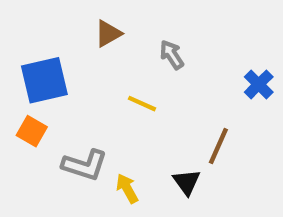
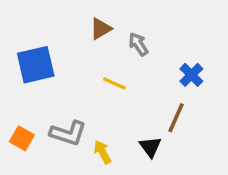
brown triangle: (108, 34) -> (101, 29), moved
blue cross: (259, 84) -> (191, 75), moved
orange square: (32, 131) -> (22, 138), moved

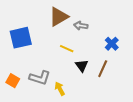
brown triangle: (101, 29) -> (59, 17), size x1.5
gray arrow: (138, 44) -> (81, 26), turned -48
black triangle: (150, 147) -> (82, 66), moved

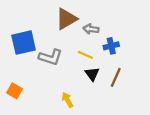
blue cross: (112, 44) -> (111, 46), moved, turned 32
yellow line: (67, 49) -> (85, 55), moved
gray L-shape: (40, 78) -> (51, 57), moved

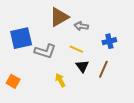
blue cross: (111, 46) -> (109, 41), moved
yellow arrow: (67, 100) -> (60, 80), moved

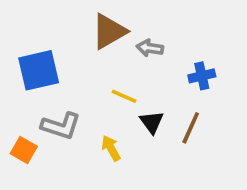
yellow line: (76, 49) -> (124, 96), moved
gray L-shape: (45, 51) -> (61, 126), moved

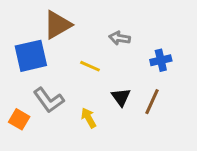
brown triangle: (109, 31) -> (57, 25), moved
yellow line: (124, 96) -> (90, 66), moved
gray L-shape: (61, 126) -> (49, 100), turned 36

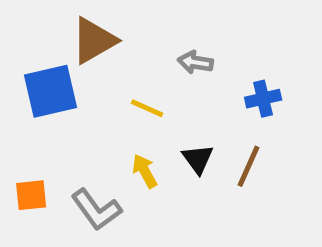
gray L-shape: (49, 100) -> (96, 210), moved
yellow arrow: (89, 118) -> (145, 171), moved
orange square: (19, 119) -> (31, 195), turned -36

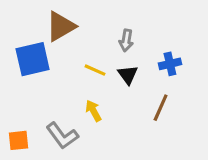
gray arrow: (195, 62) -> (126, 40), turned -90
black triangle: (198, 159) -> (128, 75), moved
orange square: (31, 195) -> (18, 140), moved

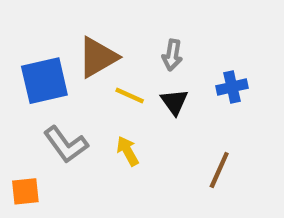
brown triangle: (61, 26) -> (98, 57), moved
brown line: (161, 108) -> (219, 170), moved
gray L-shape: (62, 136) -> (66, 145), moved

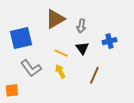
brown triangle: (98, 57) -> (55, 19), moved
yellow line: (130, 96) -> (61, 53), moved
brown line: (219, 170) -> (94, 75), moved

